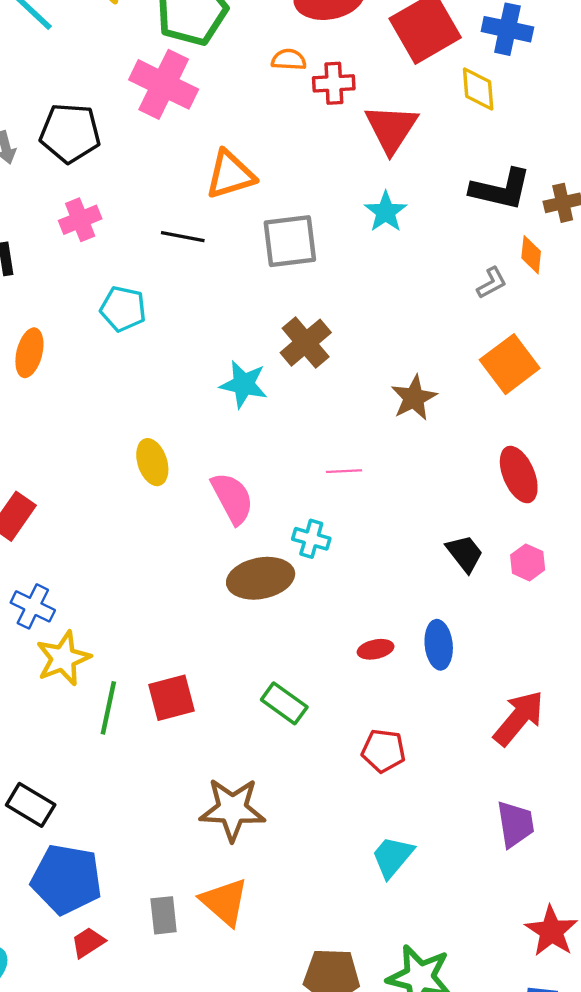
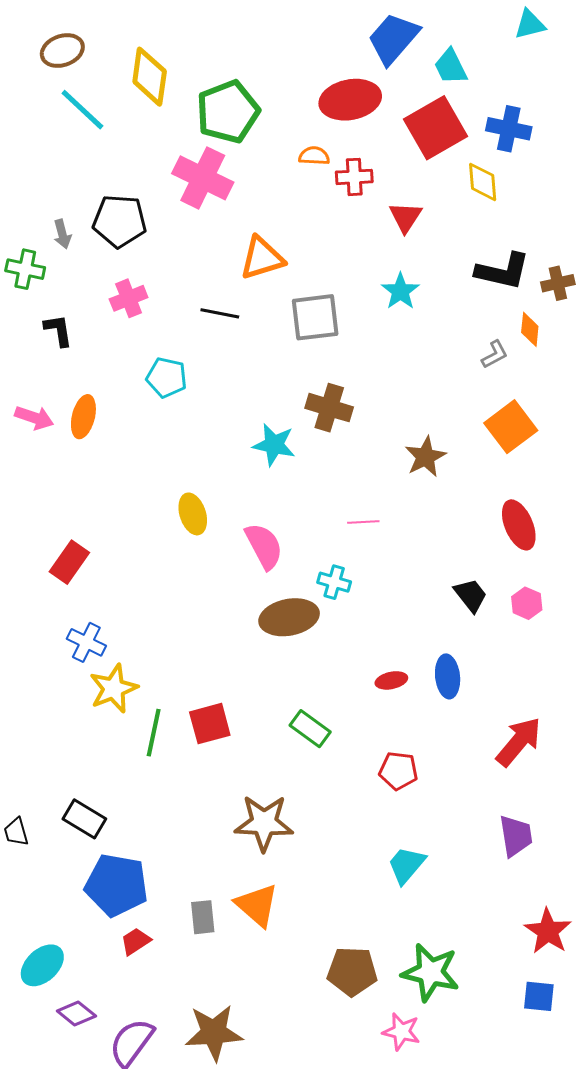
red triangle: (391, 128) -> (405, 217), size x0.7
brown cross: (306, 343) -> (329, 408), turned -33

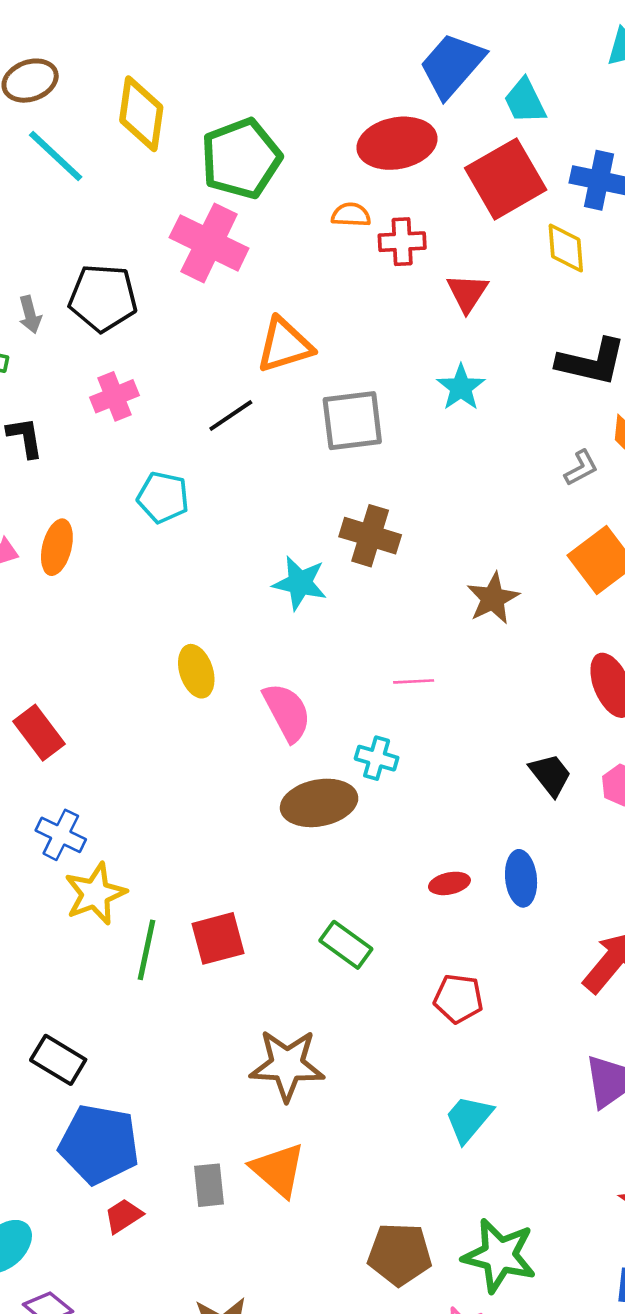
black line: (220, 313) -> (231, 416), turned -45
red rectangle: (69, 562) -> (39, 733), turned -72

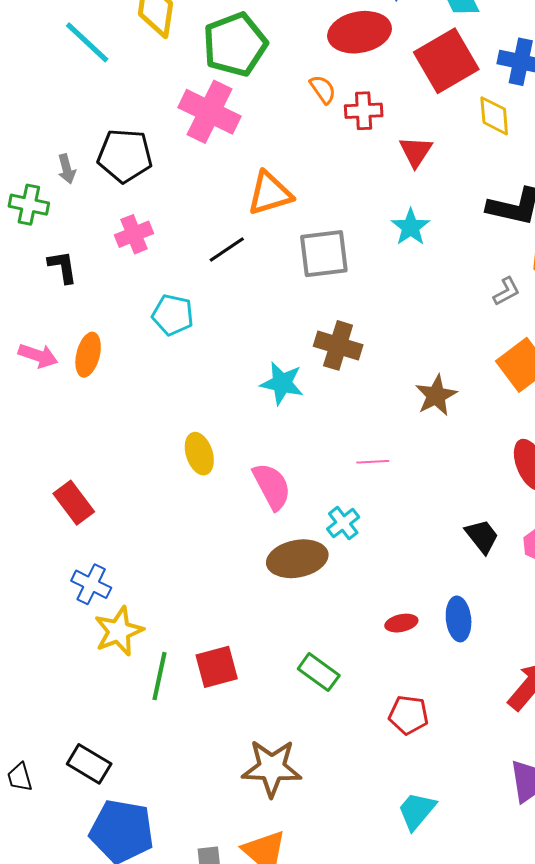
orange semicircle: (351, 215) -> (323, 89), turned 52
cyan cross: (377, 758) -> (343, 523), turned 36

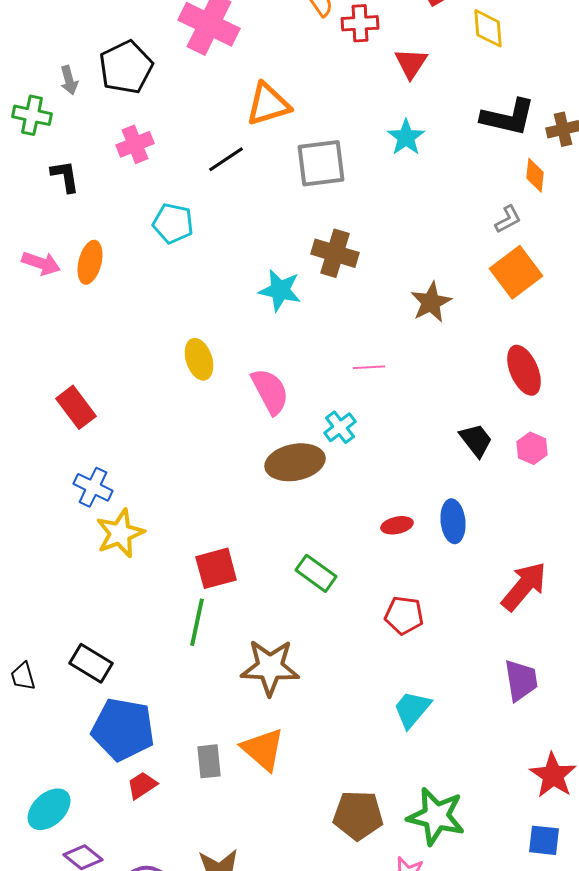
black pentagon: (125, 156) -> (126, 67), turned -30
gray L-shape: (506, 291) -> (508, 219), moved
green line: (160, 676) -> (197, 622), moved

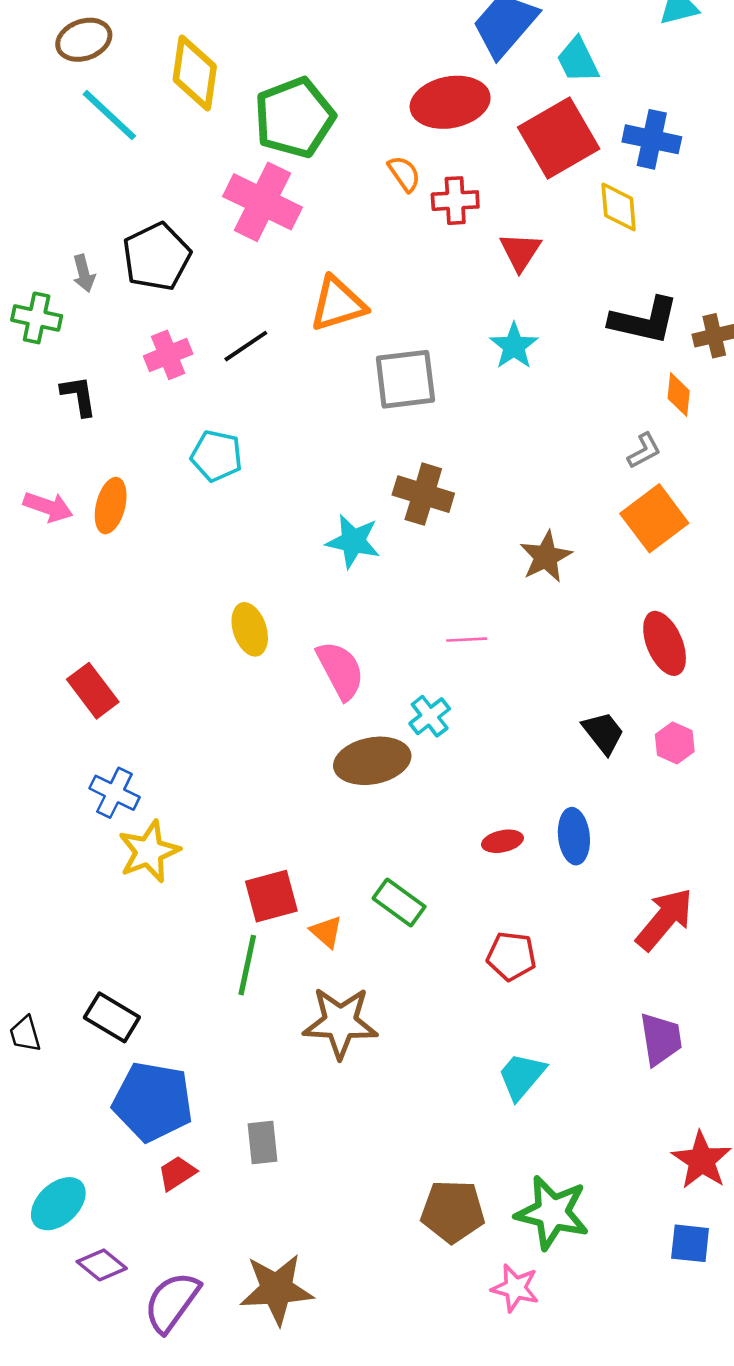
black line: (226, 159) -> (246, 346), moved
orange triangle: (263, 749) -> (326, 932), moved, size x0.6

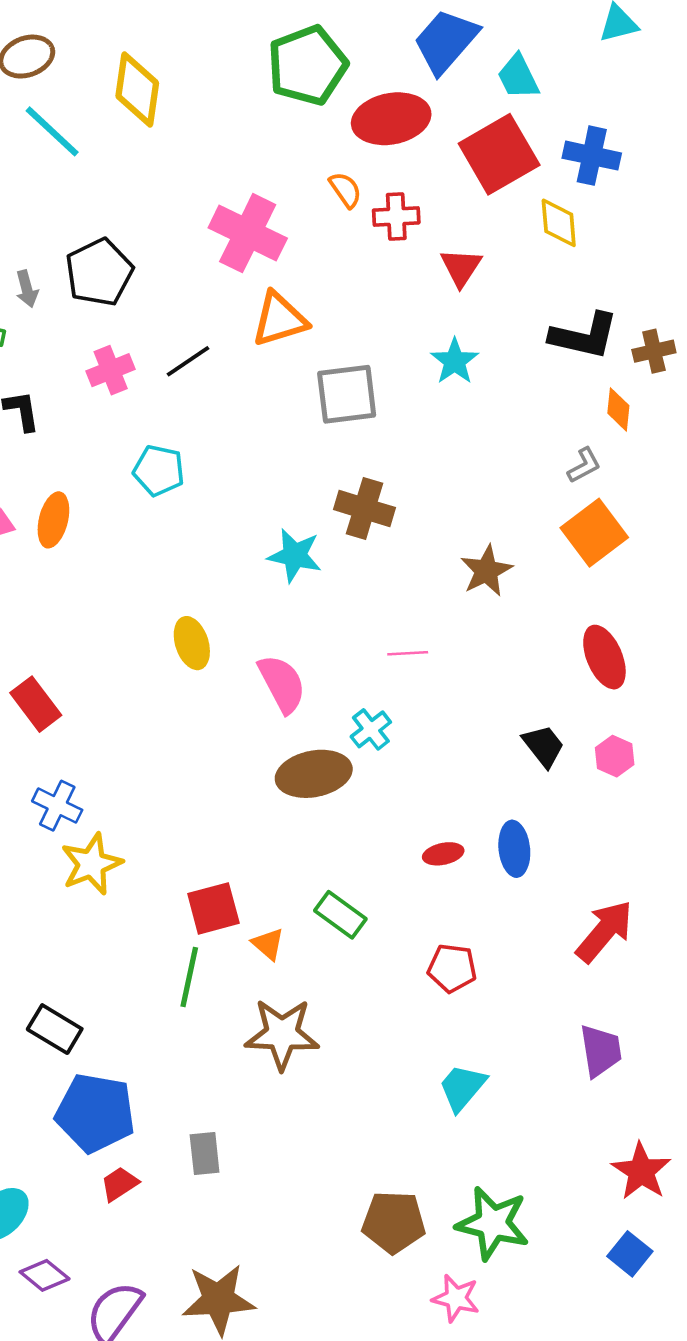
green pentagon: (294, 118) -> (307, 65), moved
pink cross: (262, 202) -> (248, 233), moved
blue square: (690, 1243) -> (630, 1254), turned 33

